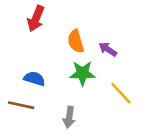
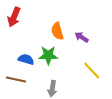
red arrow: (36, 19) -> (14, 17), moved
green star: (82, 73) -> (48, 55), moved

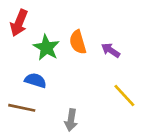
green star: (48, 55) -> (46, 48), moved, turned 30

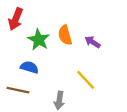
yellow line: (124, 95) -> (86, 80), moved

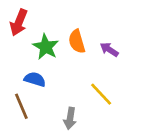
brown line: (18, 90) -> (21, 106), turned 55

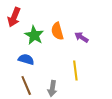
yellow line: (101, 94) -> (75, 70), turned 36
brown line: (21, 106) -> (26, 86), moved

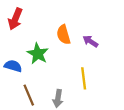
green star: (34, 35) -> (38, 54), moved
blue semicircle: (26, 59) -> (13, 66), moved

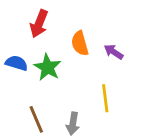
red arrow: (15, 19) -> (39, 24), moved
blue semicircle: (13, 66) -> (17, 63), moved

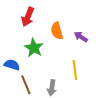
blue semicircle: (17, 63) -> (12, 65), moved

